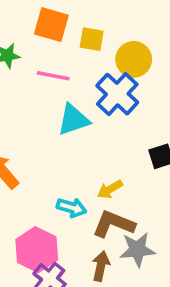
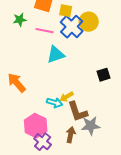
blue cross: (117, 94) -> (72, 27), moved
yellow arrow: (110, 189) -> (67, 97), moved
brown L-shape: (114, 224) -> (78, 112), turned -130

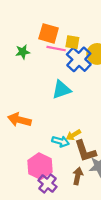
pink line: (45, 31) -> (56, 49), moved
orange arrow: (17, 83) -> (19, 120), turned -35

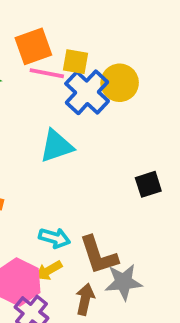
orange square: (49, 33) -> (33, 46), turned -36
yellow arrow: (73, 135) -> (49, 271), moved

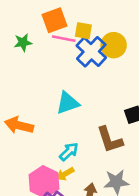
cyan triangle: (56, 146) -> (68, 103), moved
cyan arrow: (54, 238) -> (69, 152), turned -60
brown L-shape: (99, 255) -> (110, 140), moved

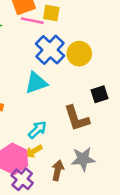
yellow circle: (114, 45) -> (79, 54), moved
blue cross: (91, 52) -> (50, 50), moved

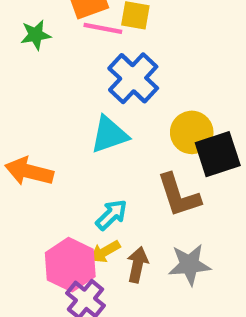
yellow circle: (79, 54) -> (192, 132), moved
black square: (100, 94) -> (218, 154), size x1.5
brown arrow: (58, 170) -> (137, 265), moved

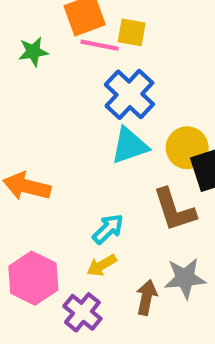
cyan triangle: (109, 135) -> (129, 146), moved
pink hexagon: (70, 265) -> (33, 278), moved
brown arrow: (137, 265) -> (147, 297), moved

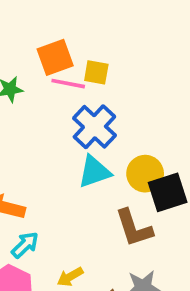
cyan arrow: (108, 229) -> (25, 245), moved

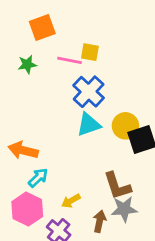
orange square: (55, 57) -> (42, 28), moved
brown L-shape: (134, 228) -> (117, 186), moved

